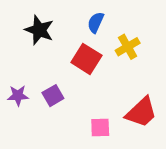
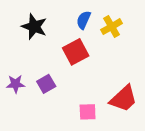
yellow cross: (128, 47) -> (112, 27), moved
red square: (86, 59) -> (76, 52), turned 30

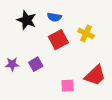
blue semicircle: (84, 20) -> (54, 17), moved, turned -104
yellow cross: (112, 27) -> (86, 33), moved, turned -35

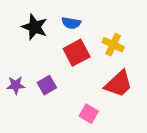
red trapezoid: (95, 75) -> (119, 84), moved
pink square: (68, 86) -> (89, 114), turned 32

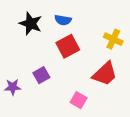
yellow cross: (113, 45) -> (113, 39), moved
purple star: (16, 85) -> (13, 87), moved

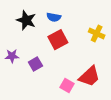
red trapezoid: (105, 74) -> (89, 76), moved
purple star: (13, 87) -> (12, 56), moved

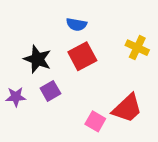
black star: (26, 20) -> (37, 59), moved
purple star: (12, 56) -> (16, 97), moved

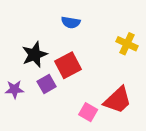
red square: (82, 56) -> (68, 65), moved
black star: (37, 59) -> (35, 55), turned 30

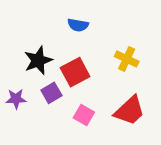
yellow cross: (127, 44) -> (127, 59), moved
pink square: (88, 112) -> (84, 115), moved

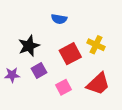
red square: (75, 72) -> (70, 54), moved
pink square: (84, 115) -> (64, 87), turned 32

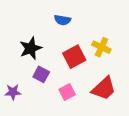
purple square: (39, 70) -> (41, 74), turned -32
purple star: (12, 75) -> (13, 92), moved

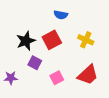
blue semicircle: (62, 20) -> (61, 15), moved
red square: (74, 57) -> (52, 40), moved

